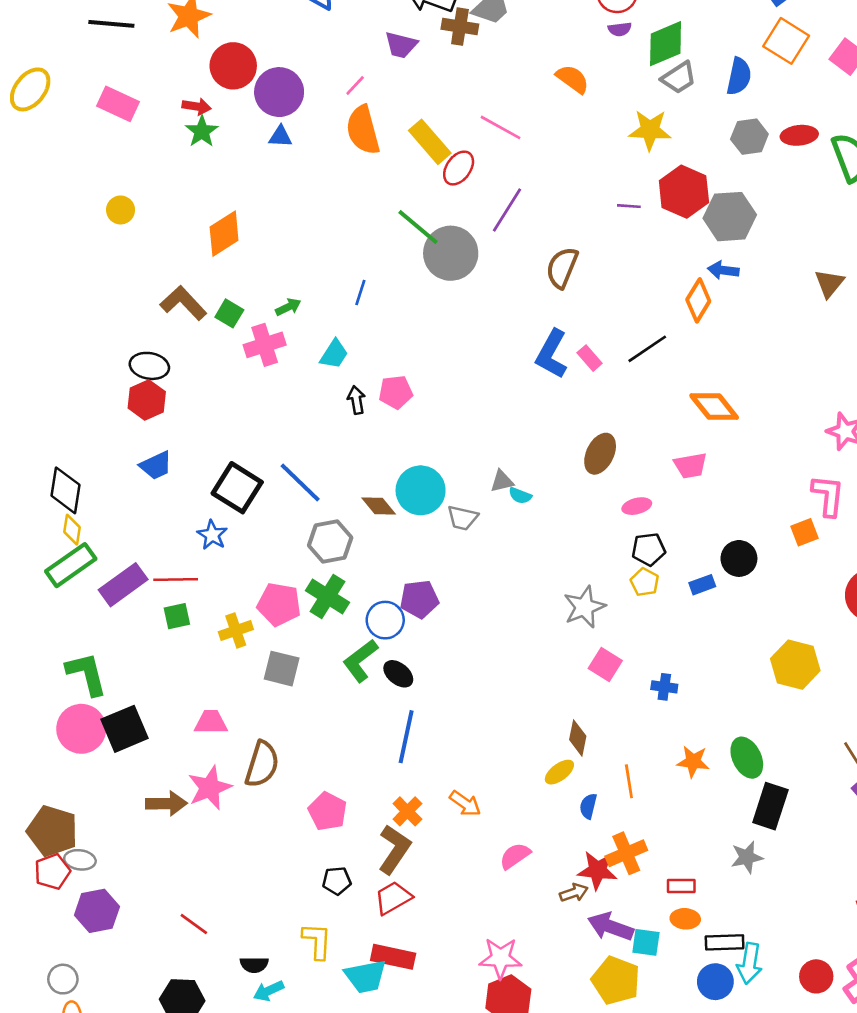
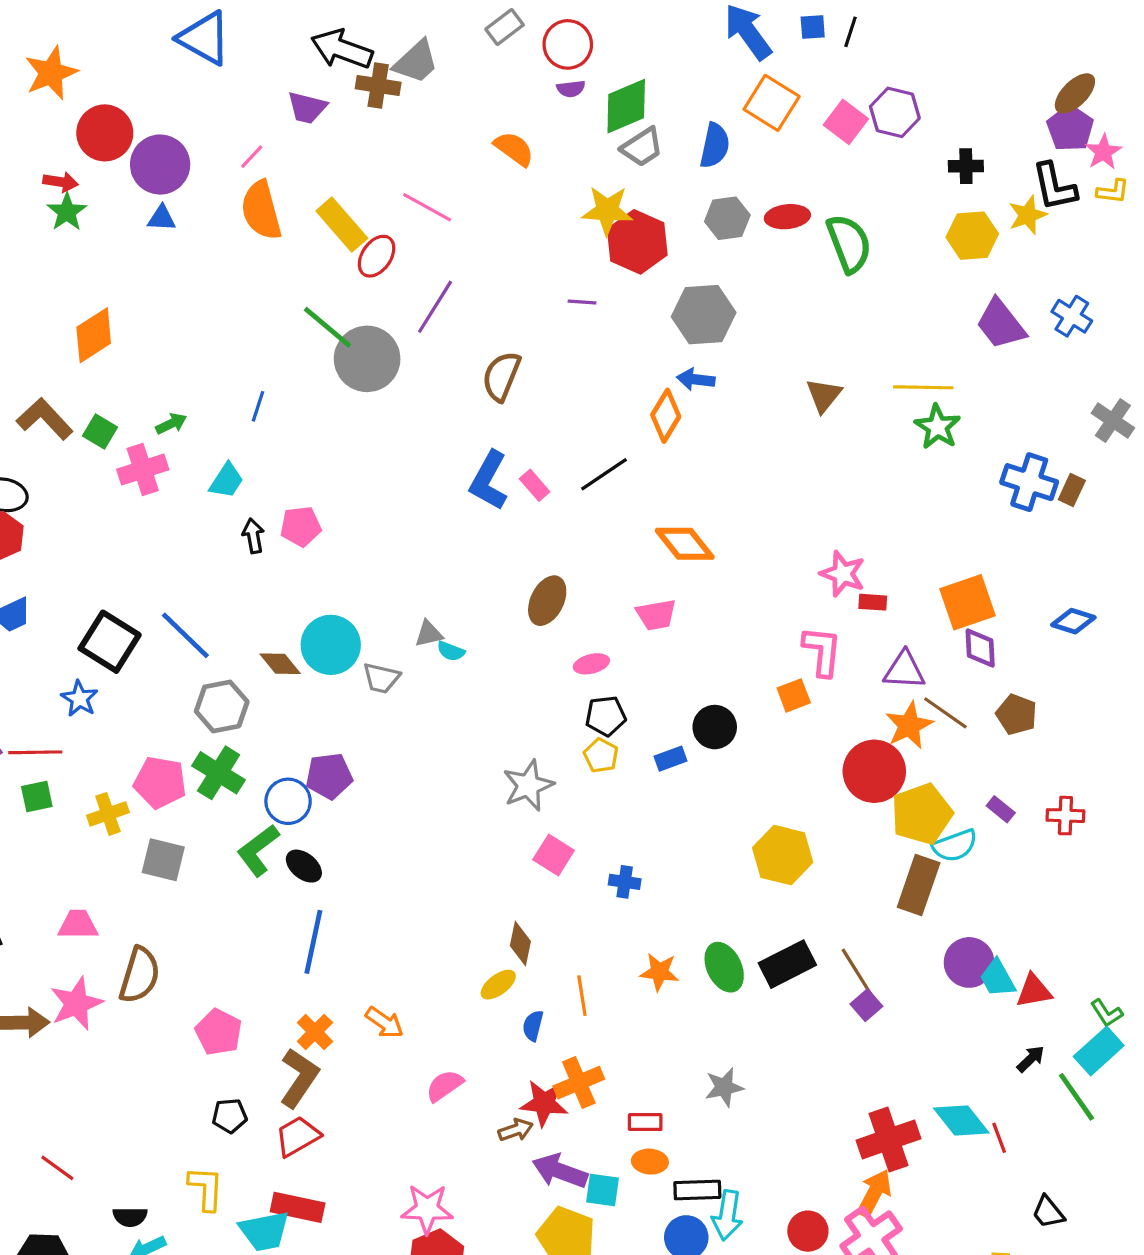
red hexagon: (684, 192) -> (637, 242), moved
black rectangle: (770, 806) -> (787, 964), moved, turned 45

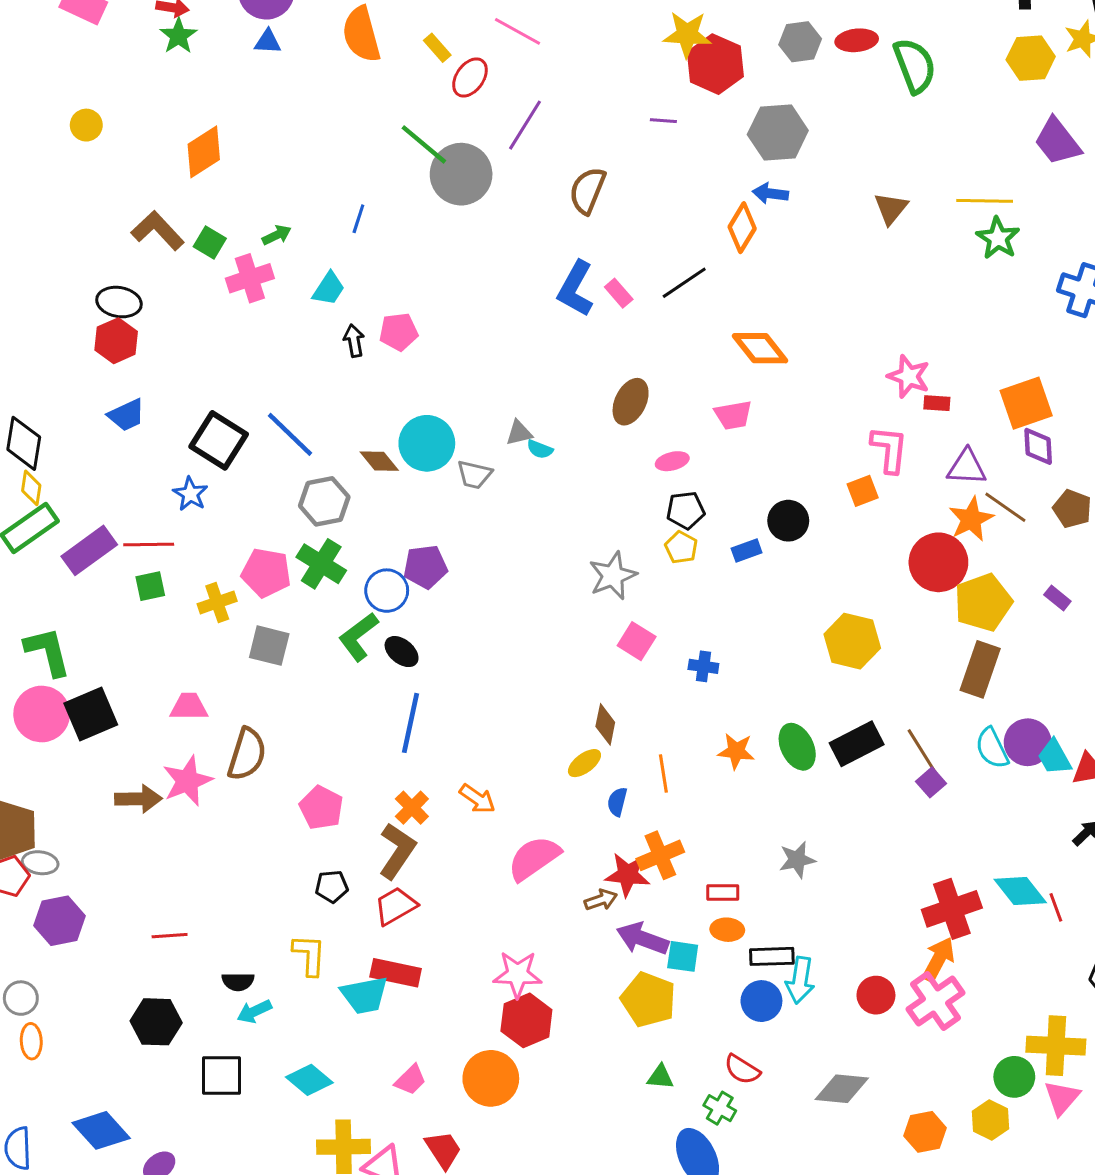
yellow rectangle: (342, 225) -> (437, 48), size x0.6
cyan semicircle: (955, 846) -> (992, 748), moved, turned 84
pink semicircle: (445, 1086) -> (534, 858), size x1.5
red line: (57, 1168) -> (170, 936), turned -40

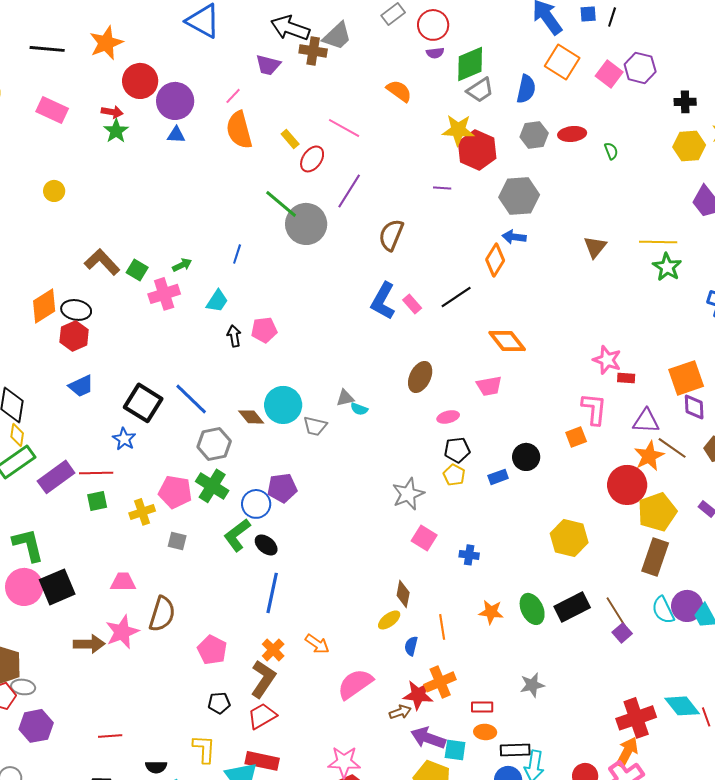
green semicircle: (915, 66) -> (611, 151), size x0.5
orange diamond: (204, 152) -> (44, 306), moved
gray square: (269, 646) -> (177, 541), size x0.7

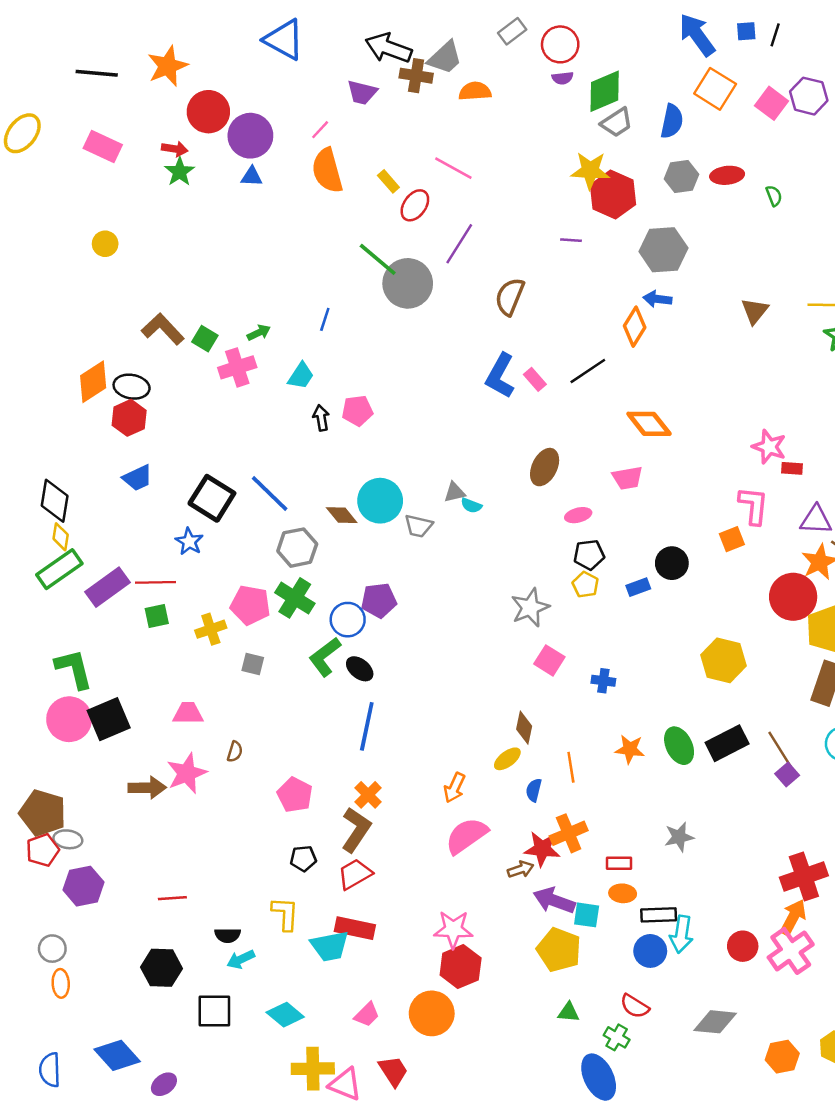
orange semicircle: (399, 91) -> (475, 91), moved, turned -40
brown semicircle: (162, 614) -> (235, 752), size x0.5
orange arrow: (317, 644) -> (455, 788), moved, turned 80

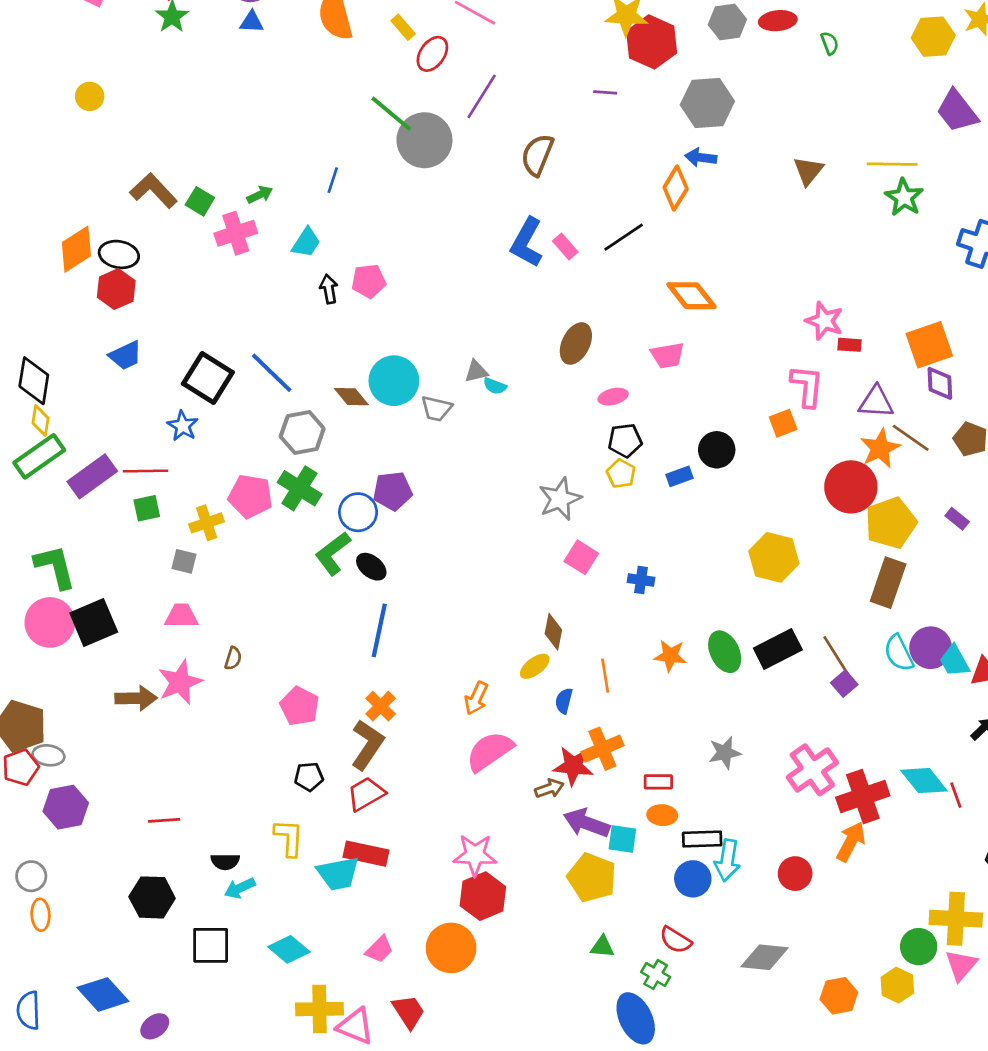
gray square: (253, 664) -> (184, 561), moved
pink cross: (791, 951) -> (812, 770), moved

